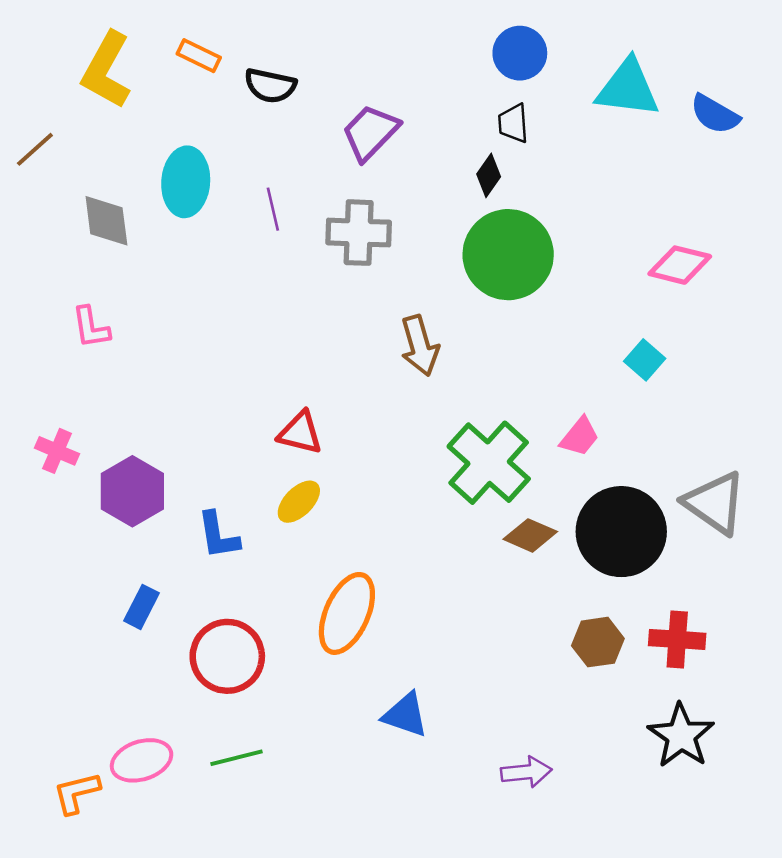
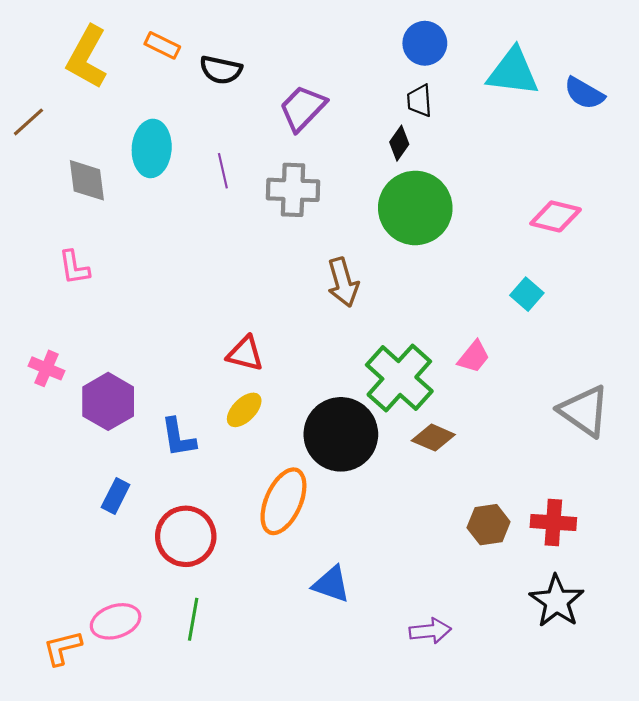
black circle: (621, 532) -> (341, 434), moved
green line: (236, 758) -> (193, 619), turned -66

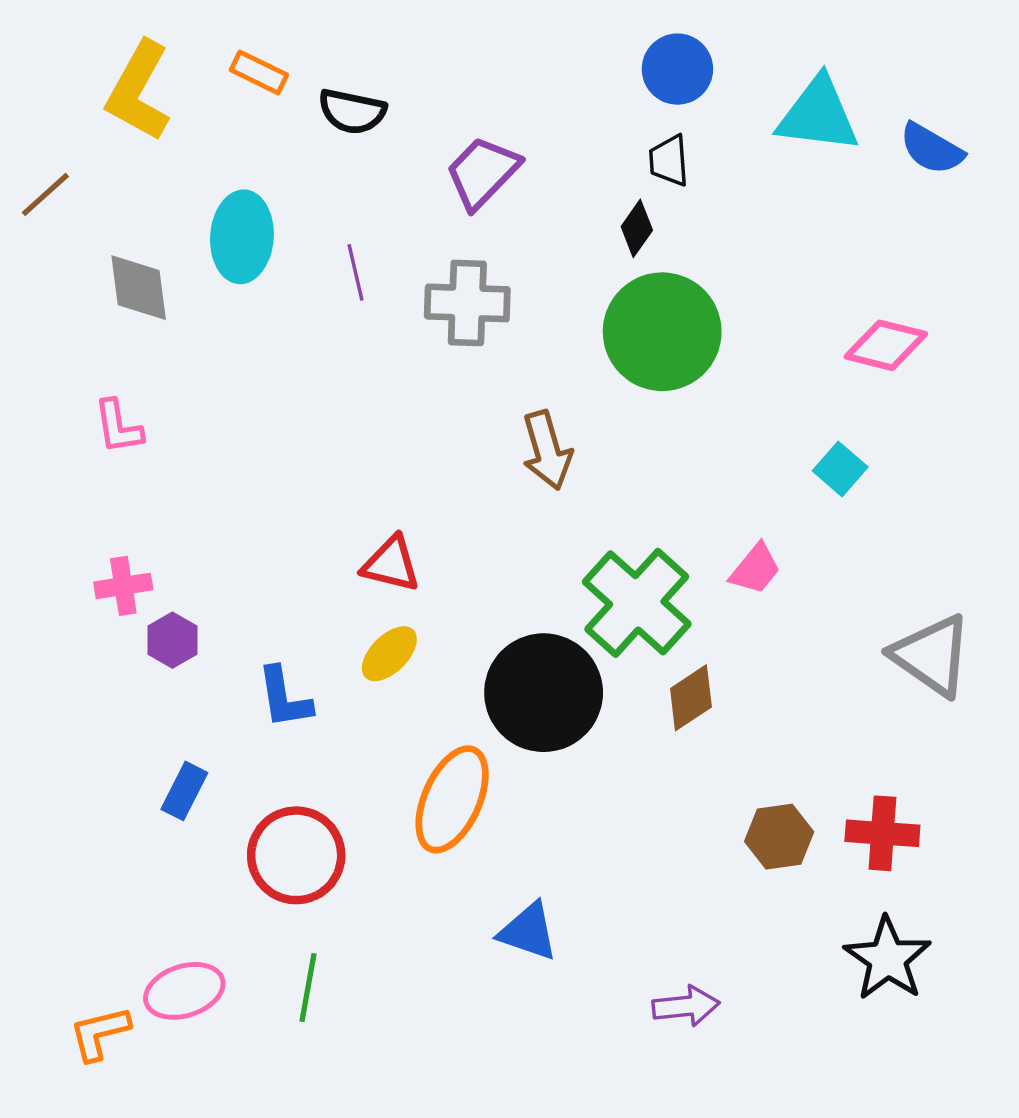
pink cross: (46, 368) -> (123, 586), moved, turned -32
purple hexagon: (108, 401) -> (172, 640), size x0.6
brown diamond: (433, 438) -> (691, 698), turned -57

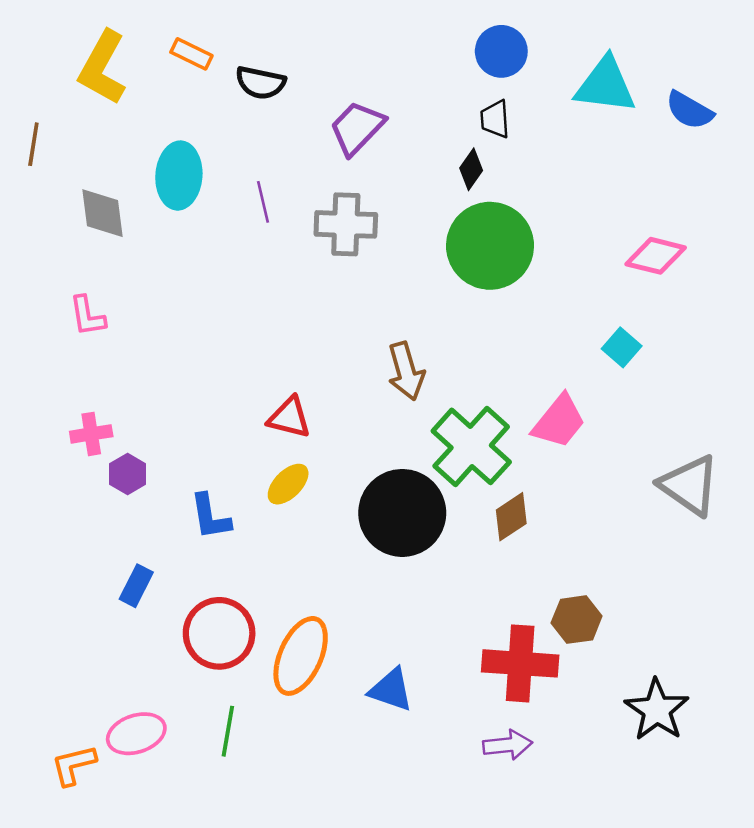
brown line: (45, 194) -> (33, 144), turned -39
brown arrow: (547, 450) -> (406, 371), moved
pink trapezoid: (755, 569) -> (559, 421), size x1.4
orange ellipse: (452, 799) -> (301, 656), moved
red cross: (882, 833) -> (520, 663), moved, size x1.4

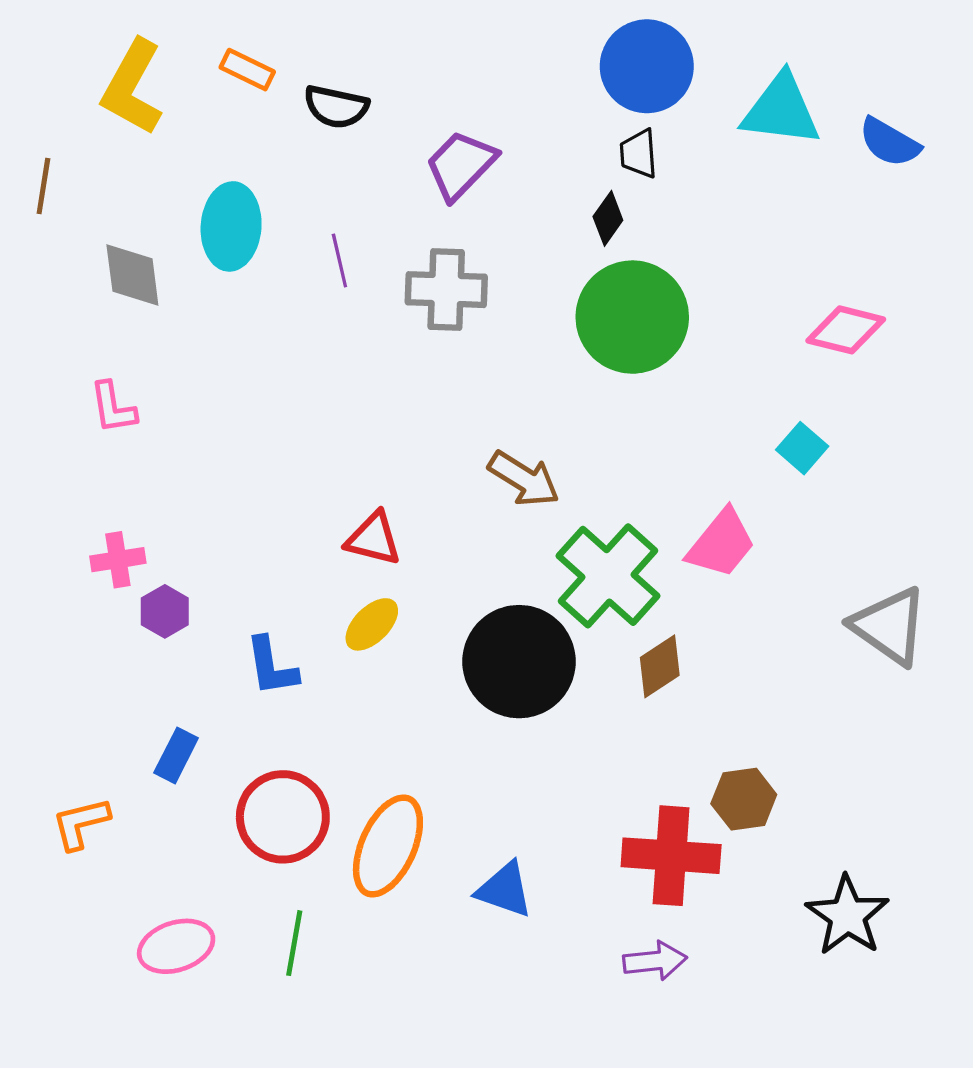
blue circle: (501, 51) -> (647, 66), size x1.4
brown arrow: (406, 371) -> (524, 479), turned -42
orange L-shape: (74, 765) -> (81, 823), moved

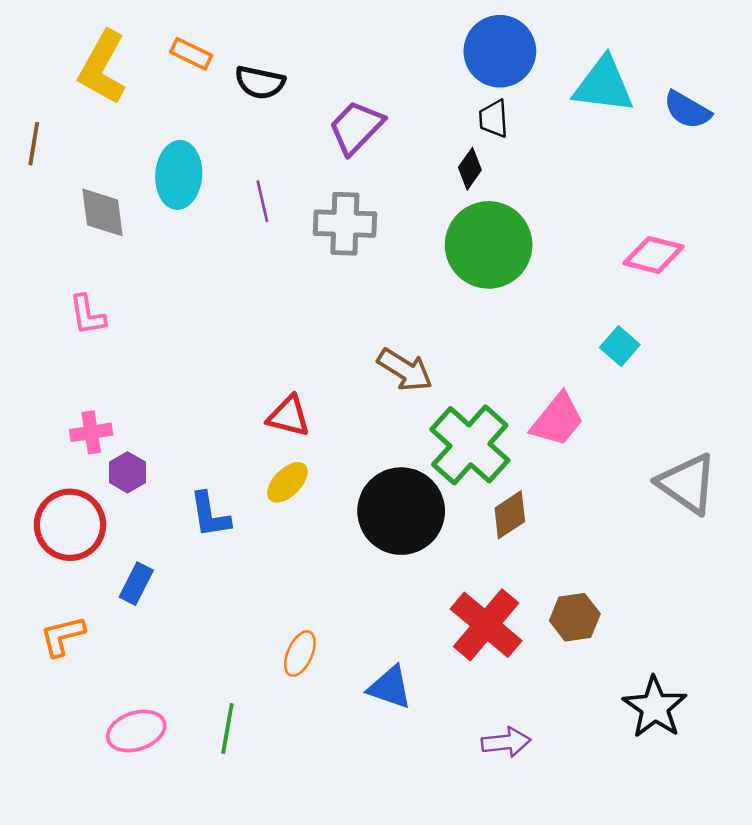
red circle: (283, 817) -> (70, 525), moved
orange ellipse: (388, 846) -> (300, 654), size x0.6
red cross: (671, 856) -> (486, 625), moved, turned 36

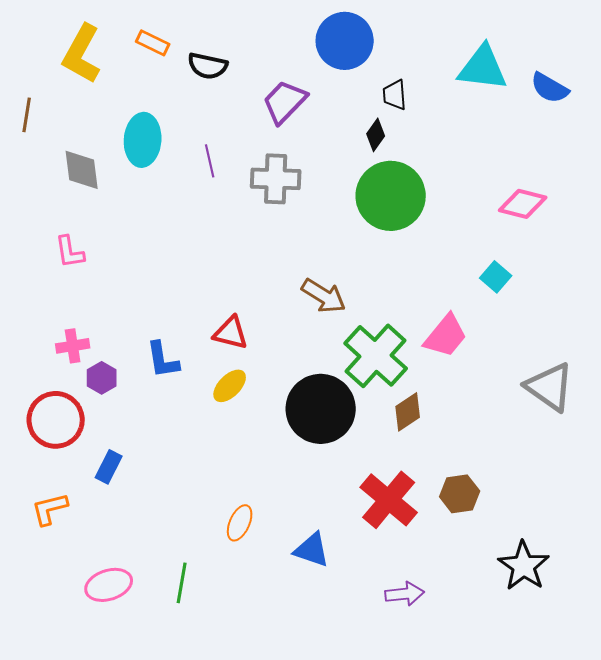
blue circle: (500, 51) -> (345, 41), moved
blue L-shape: (210, 515) -> (163, 360), moved

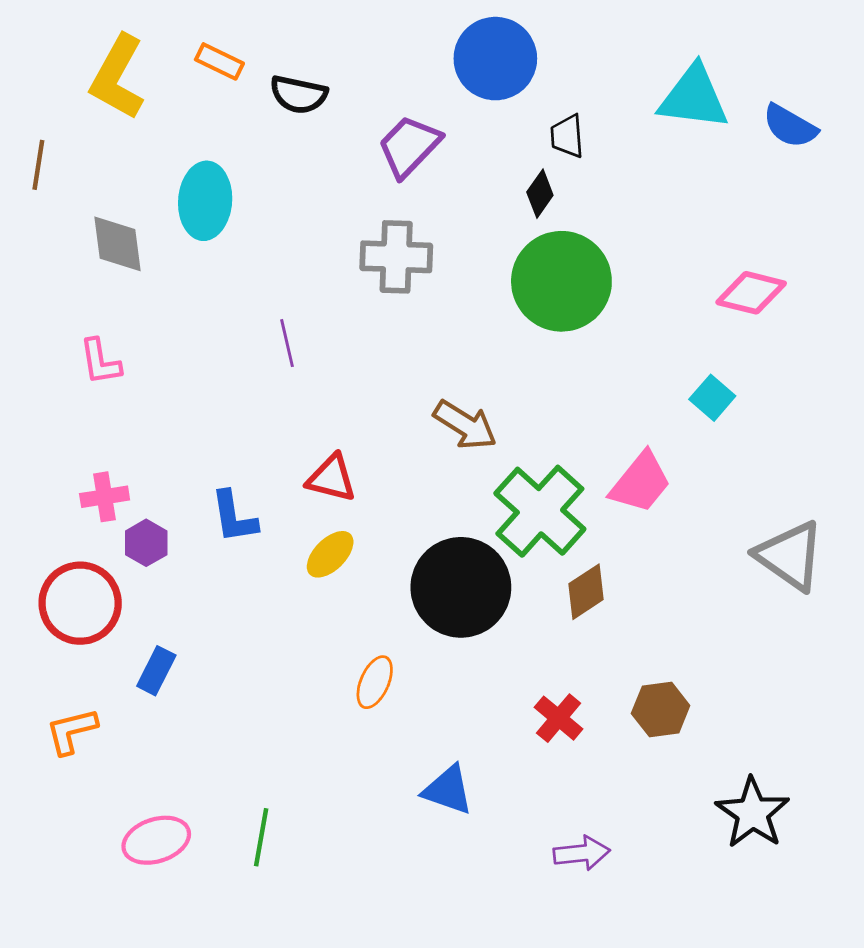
purple line: (210, 161) -> (287, 343), moved
red cross: (389, 500) -> (559, 718), size x0.6
orange ellipse: (240, 523) -> (375, 682), moved

